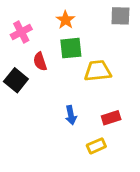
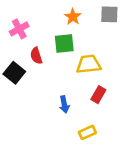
orange star: (65, 20) -> (73, 17), moved
red rectangle: (111, 118) -> (98, 95), moved, turned -42

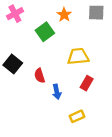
pink cross: (19, 29) -> (15, 14), moved
green square: (64, 44) -> (45, 32), moved, turned -30
red semicircle: (36, 56) -> (40, 76), moved

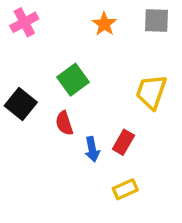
green square: (45, 32) -> (73, 80), moved
yellow trapezoid: (78, 56) -> (151, 92), moved, turned -65
red rectangle: (87, 83) -> (123, 142), moved

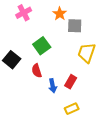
gray square: (156, 21) -> (75, 26), moved
pink cross: (24, 22) -> (24, 13), moved

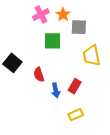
pink cross: (24, 13) -> (41, 14), moved
green square: (42, 46) -> (53, 41), moved, turned 36
yellow trapezoid: (87, 53) -> (92, 56), turned -30

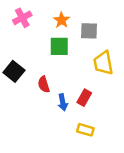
pink cross: (41, 14) -> (22, 18), moved
orange star: (63, 14) -> (62, 20), moved
yellow rectangle: (76, 115) -> (85, 130), turned 40

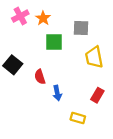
orange star: (62, 20) -> (43, 18), moved
red rectangle: (84, 98) -> (97, 95), moved

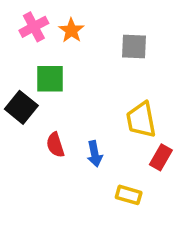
green square: (54, 42) -> (50, 79), moved
yellow trapezoid: (94, 57) -> (141, 120), moved
red semicircle: (40, 77) -> (55, 145), moved

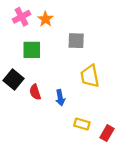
gray square: (134, 46) -> (76, 41), moved
black square: (21, 107) -> (13, 79), moved
red rectangle: (161, 157) -> (107, 133), moved

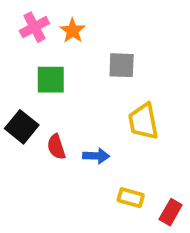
blue arrow: (60, 98) -> (96, 156), turned -77

